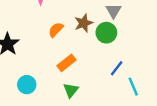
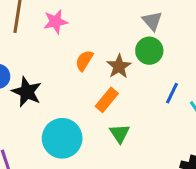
brown star: (84, 23) -> (119, 66), moved
cyan circle: (27, 85) -> (62, 138), size x1.6

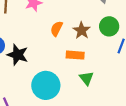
green circle: (149, 51) -> (109, 26), moved
orange rectangle: (107, 100) -> (75, 55), turned 60

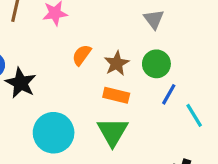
orange rectangle: (75, 55) -> (116, 95), moved
green triangle: (86, 78) -> (113, 132), size x1.5

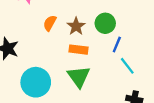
cyan line: (194, 115) -> (127, 66), moved

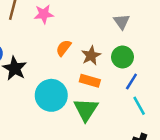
cyan circle: (36, 82) -> (51, 95), moved

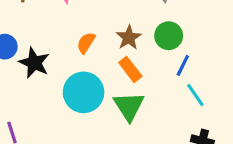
orange semicircle: (64, 48) -> (86, 43), moved
orange rectangle: (90, 81) -> (130, 69), turned 42

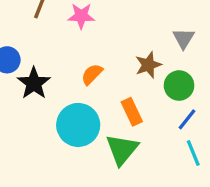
brown star: (129, 38) -> (148, 65), moved

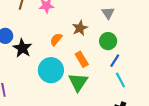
brown star: (148, 65) -> (80, 28), moved

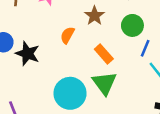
cyan circle: (51, 70) -> (70, 93), moved

